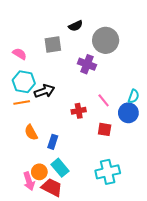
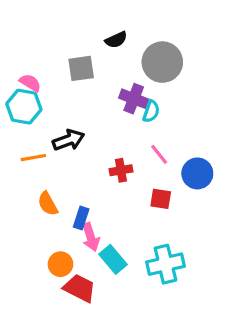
cyan hexagon: (24, 82) -> (24, 107), moved
cyan semicircle: (134, 96) -> (151, 111), moved
cyan rectangle: (60, 168) -> (113, 259), moved
pink arrow: (29, 181) -> (91, 237), moved

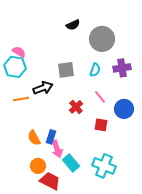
gray square: (81, 68) -> (66, 70), moved
purple cross: (134, 99) -> (122, 68), moved, turned -30
red cross: (121, 170) -> (76, 107), turned -32
orange semicircle: (48, 204) -> (34, 138), moved
cyan cross: (165, 264) -> (104, 166), turned 35

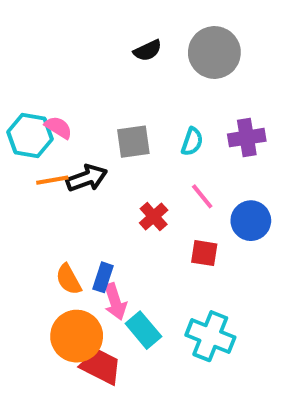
gray circle: (102, 39) -> (214, 52), moved
pink semicircle: (19, 52) -> (58, 127), moved
orange line: (21, 99) -> (52, 180), moved
orange circle: (38, 166) -> (77, 336), size x1.6

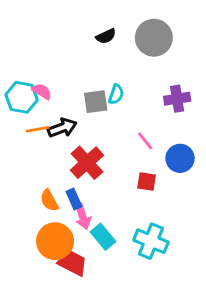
cyan semicircle: (192, 142) -> (116, 94), moved
red cross: (154, 217) -> (87, 163), moved, size x1.6
blue rectangle: (103, 277) -> (74, 199), turned -42

